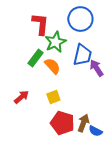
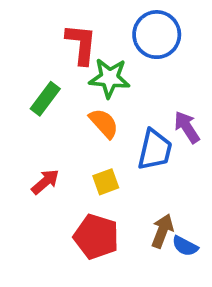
green star: (55, 42) -> (109, 78), turned 30
blue trapezoid: (82, 55) -> (155, 150), moved
green rectangle: (35, 58) -> (45, 99), moved
red pentagon: (62, 123) -> (96, 237), moved

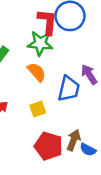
red L-shape: (81, 44) -> (47, 22), moved
red pentagon: (96, 237) -> (49, 146), moved

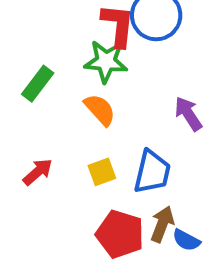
blue trapezoid: (69, 89) -> (152, 172), moved

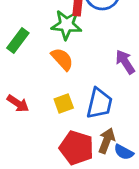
red arrow: (38, 172) -> (18, 103), turned 75

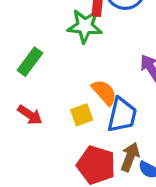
green rectangle: (18, 40) -> (30, 62), moved
orange semicircle: (62, 59) -> (104, 92), moved

